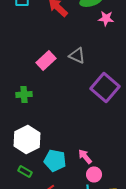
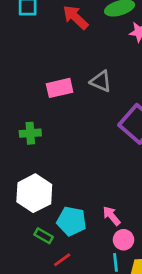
pink rectangle: (46, 60) -> (60, 88), turned 30
green rectangle: (25, 171) -> (44, 236), moved

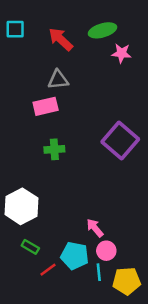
gray triangle: (101, 81) -> (58, 80), moved, turned -30
green cross: (30, 133) -> (54, 149), moved
cyan pentagon: (72, 221) -> (75, 256), moved

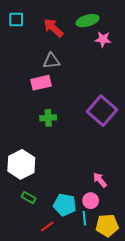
pink arrow: (95, 228) -> (100, 180), moved
red line: (48, 270) -> (47, 226), moved

